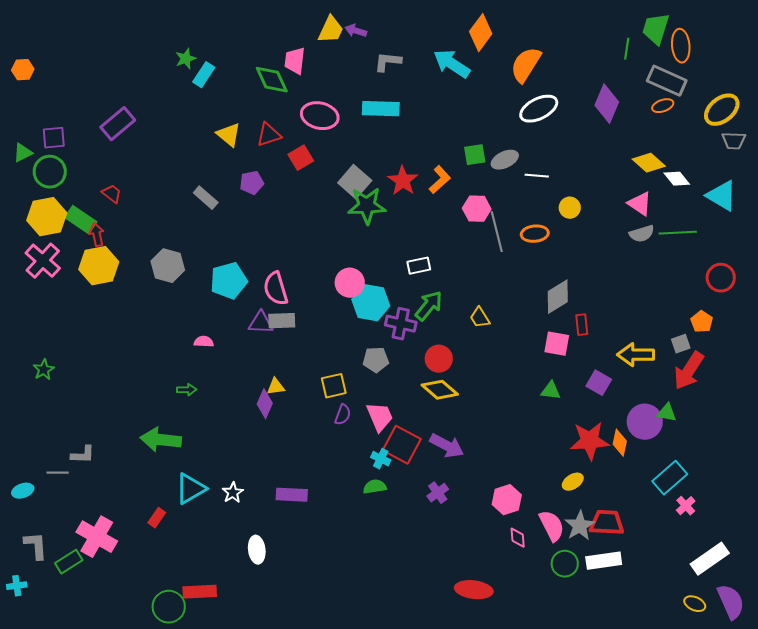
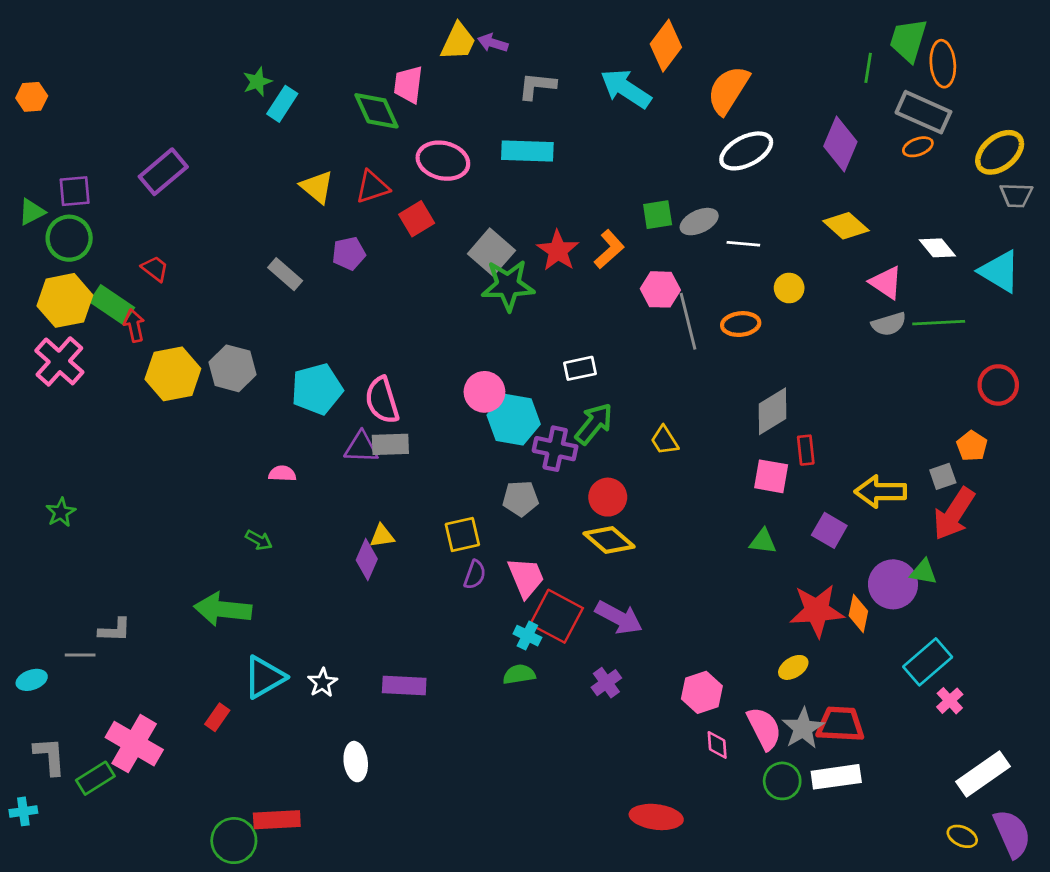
yellow diamond: (649, 163) -> (846, 226), moved
yellow hexagon: (99, 266) -> (173, 374), moved
green arrow: (187, 390) -> (259, 540), turned 30

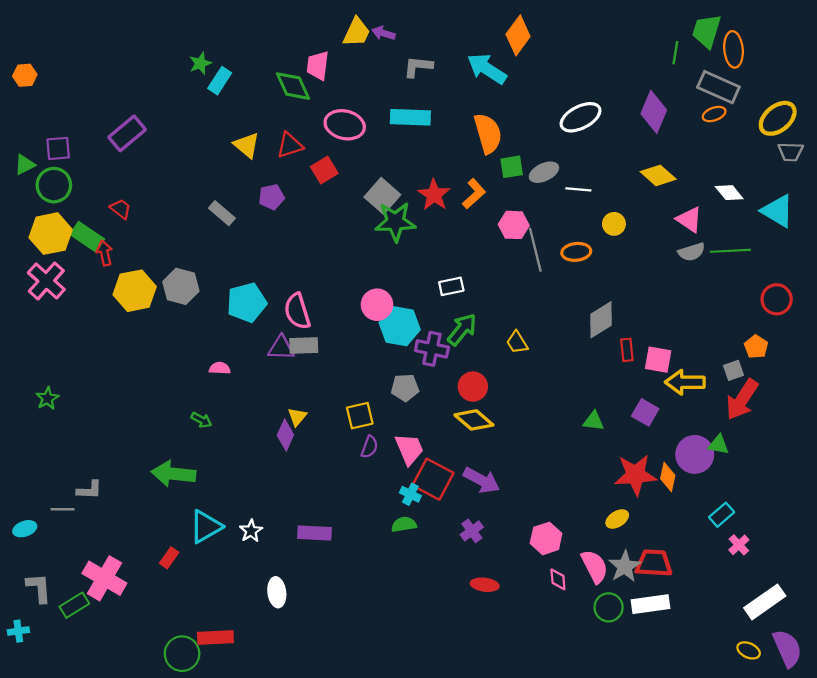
orange semicircle: (728, 90) -> (488, 133), moved, turned 132
pink square: (771, 476) -> (658, 360), moved
yellow triangle: (382, 536) -> (297, 417), turned -42
cyan rectangle: (928, 662) -> (722, 515), size x0.7
red ellipse: (656, 817) -> (485, 585), moved, size x0.7

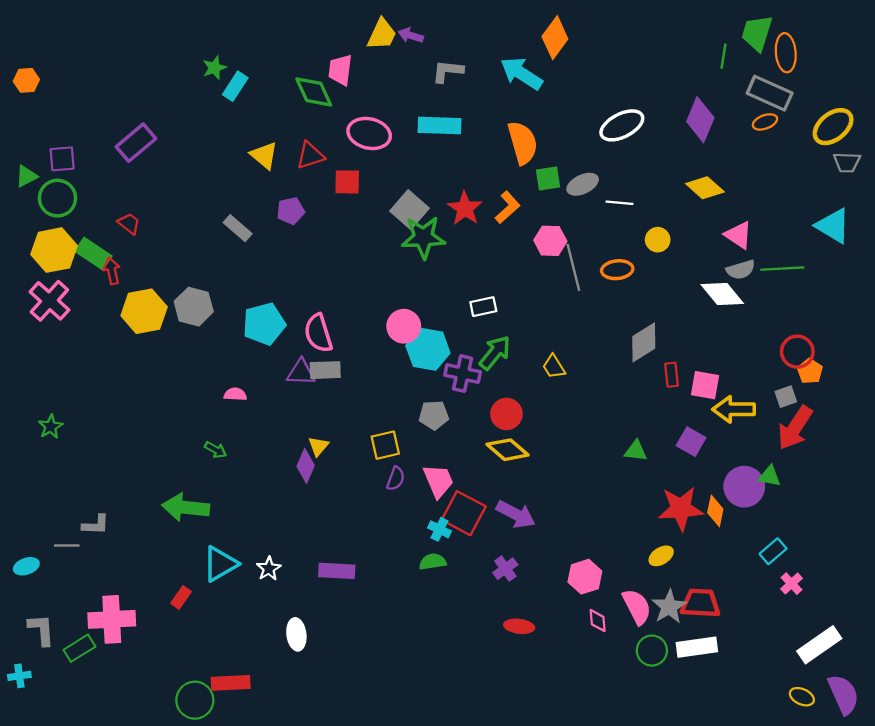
red square: (324, 170) -> (347, 182), turned 32
white diamond: (729, 193) -> (722, 294), moved, size x1.4
red circle: (777, 299) -> (797, 352), moved
pink cross: (104, 578) -> (112, 619), turned -33

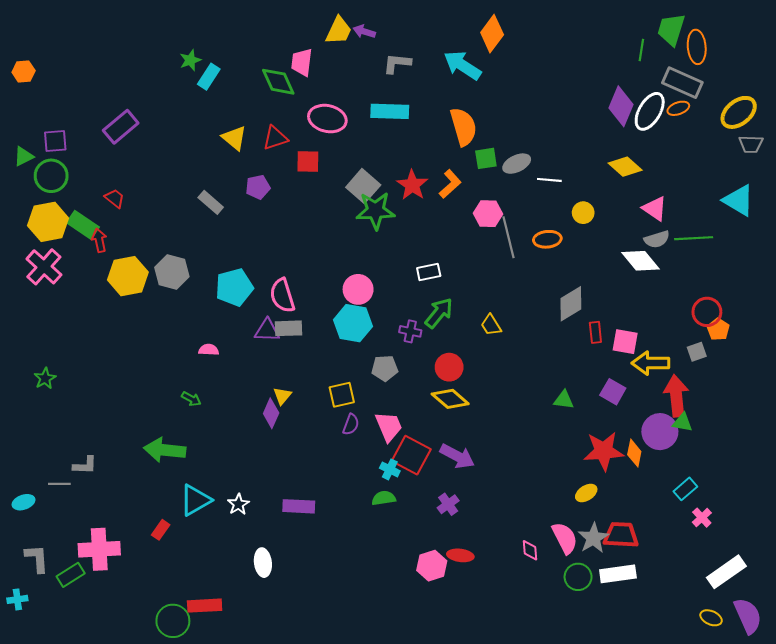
white ellipse: (622, 125) -> (650, 111), moved, turned -33
cyan hexagon: (428, 349) -> (353, 323), moved
purple cross: (463, 374) -> (410, 331), size x0.7
red arrow: (795, 428) -> (676, 396), moved, turned 141
pink hexagon: (585, 577) -> (432, 566), moved

